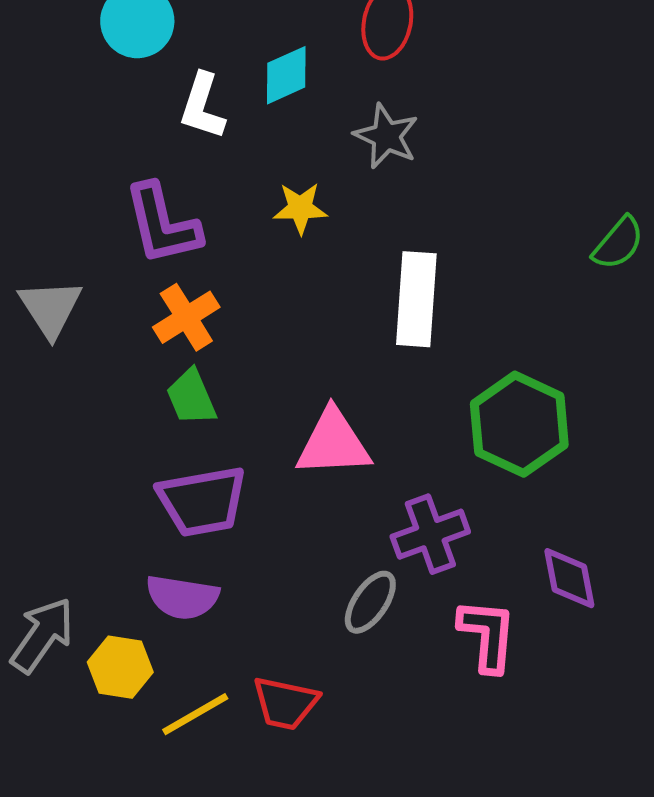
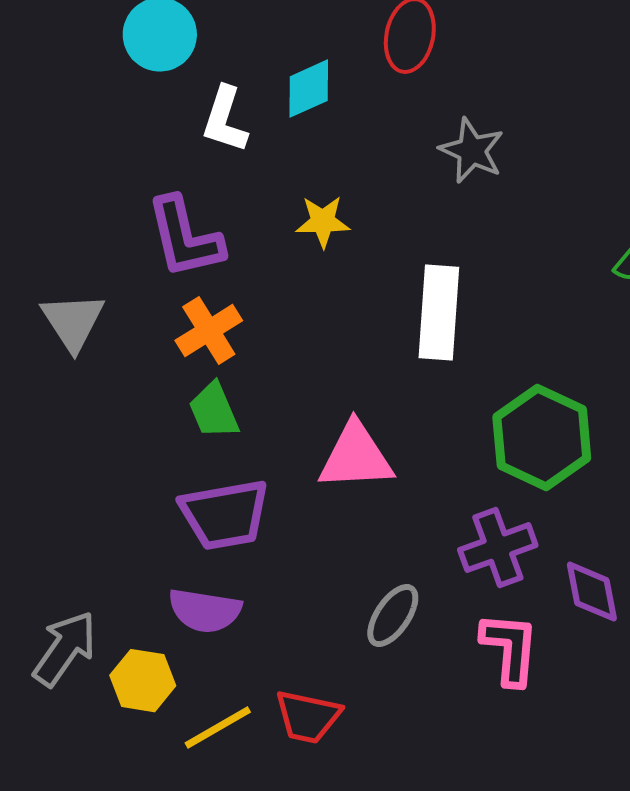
gray star: (386, 136) -> (472, 151), moved
purple cross: (430, 534) -> (498, 548), moved

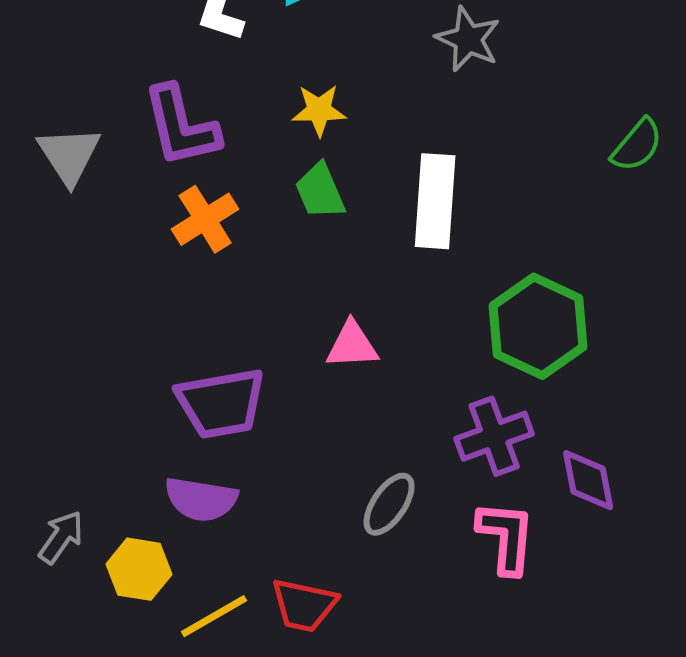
gray triangle: (73, 322) -> (69, 155), moved
green trapezoid: (214, 411) -> (320, 191), moved
pink triangle: (356, 457) -> (352, 345), size x0.7
gray arrow: (65, 649) -> (61, 537), size x0.7

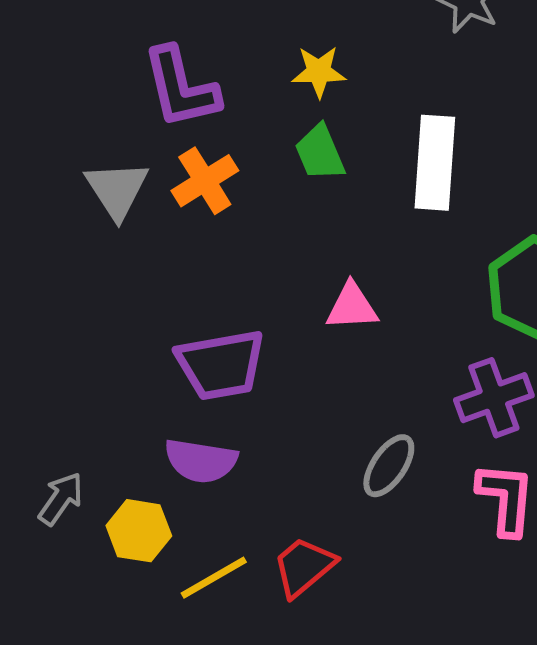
gray triangle: (69, 155) -> (117, 190), moved
red trapezoid: (304, 605) -> (304, 567), turned 128

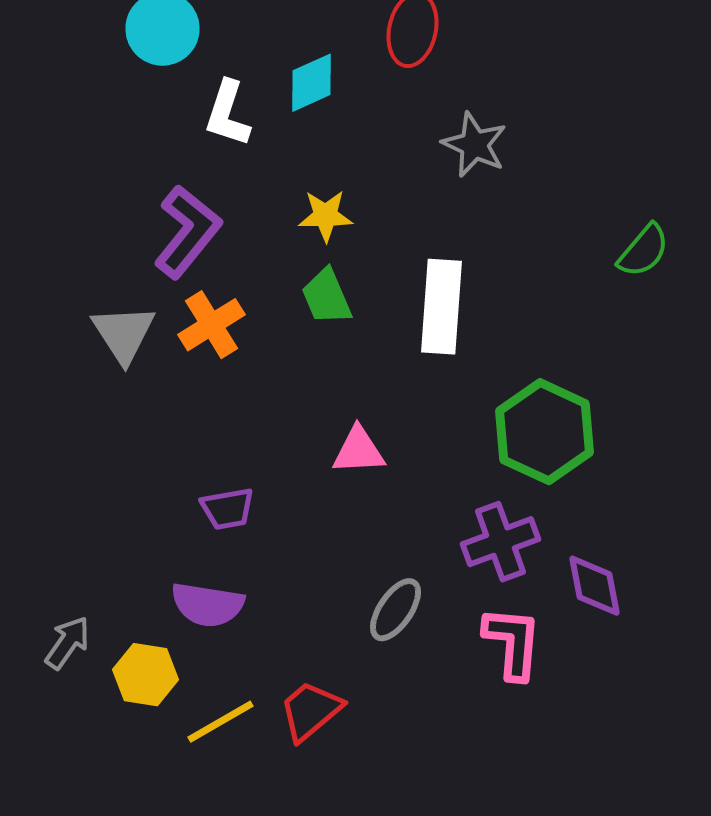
purple L-shape: (181, 88) -> (188, 232), turned -128
purple trapezoid: (221, 365) -> (228, 509), size x0.6

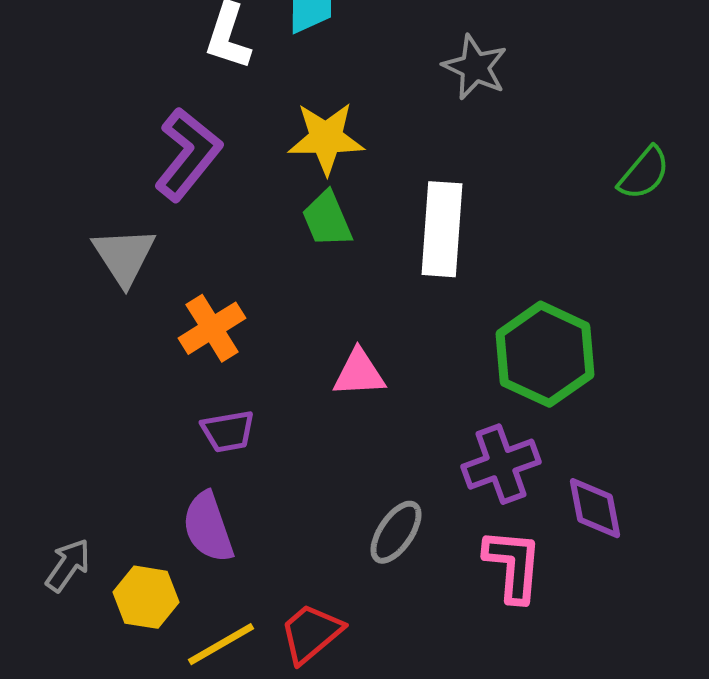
yellow star: (326, 216) -> (326, 138), size x1.4
orange cross: (212, 325) -> (212, 328), moved
purple semicircle: (208, 605) -> (208, 527), turned 62

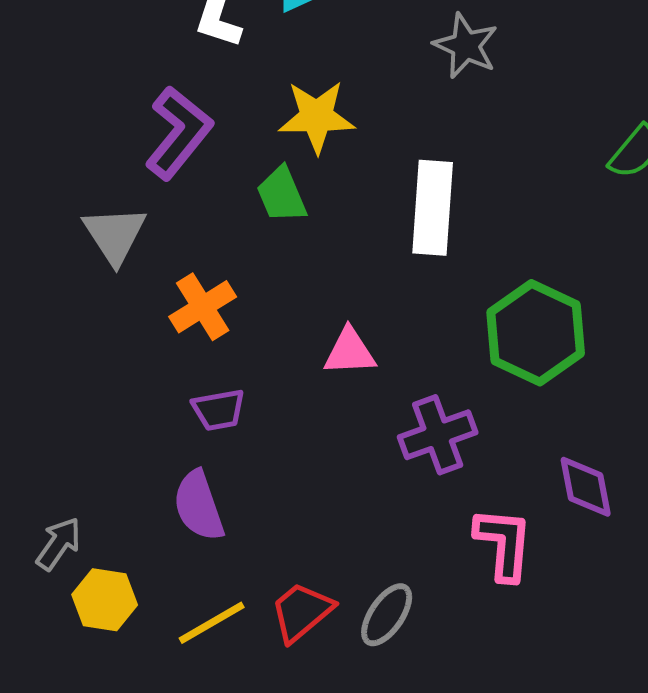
green trapezoid: (327, 219) -> (282, 195), moved
purple cross: (501, 464) -> (438, 435), moved
gray ellipse: (396, 532) -> (387, 615), moved
yellow hexagon: (146, 597) -> (105, 600), moved

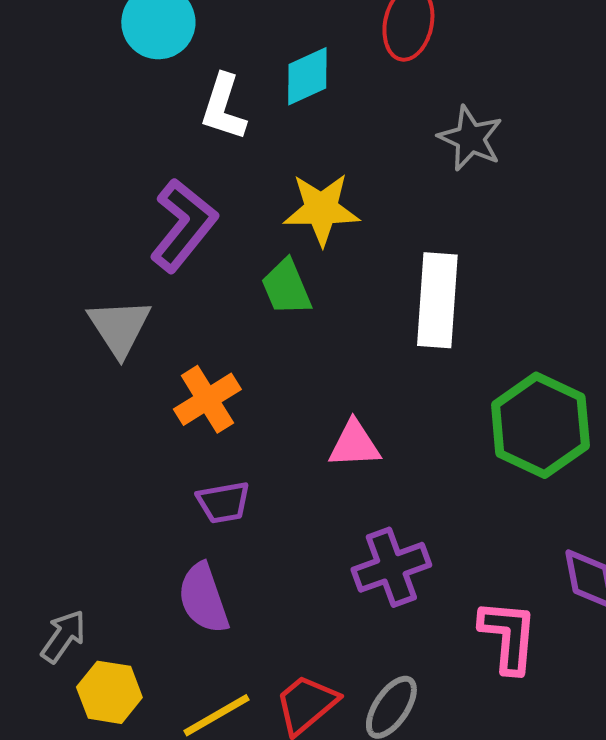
purple cross: (438, 435) -> (391, 567), moved

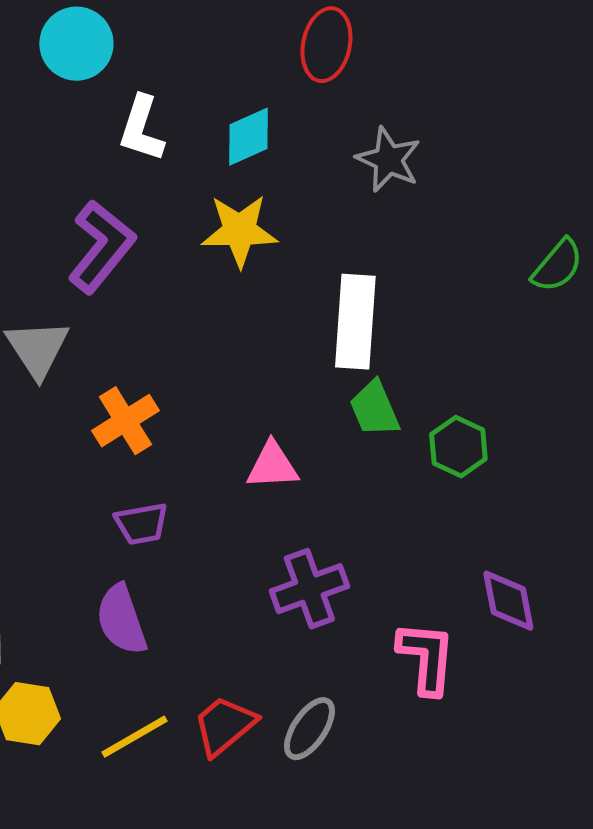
cyan diamond: (307, 76) -> (248, 137), moved
green trapezoid: (286, 287) -> (374, 409), moved
green hexagon: (540, 425) -> (458, 447), size x0.6

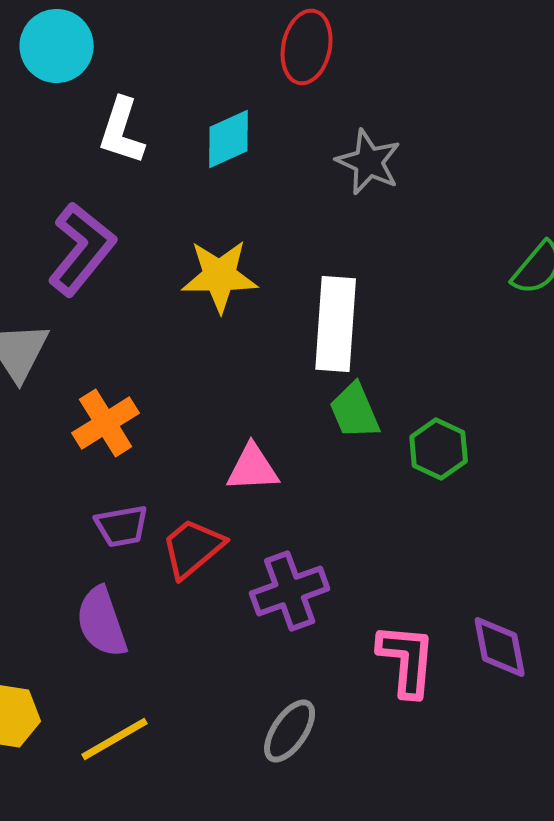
yellow star: (239, 231) -> (220, 276), moved
purple diamond: (508, 601) -> (500, 647), moved
red trapezoid: (224, 726) -> (193, 548), moved

